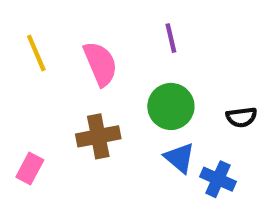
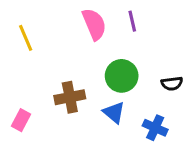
purple line: (171, 38) -> (132, 21), moved
pink semicircle: (100, 64) -> (94, 24), moved
blue triangle: (179, 158) -> (114, 112), moved

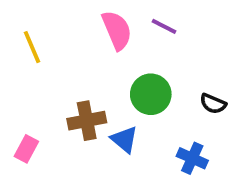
purple line: (132, 21) -> (164, 26), turned -50
black semicircle: (172, 84) -> (213, 104), turned 30
blue triangle: (114, 112) -> (124, 139), moved

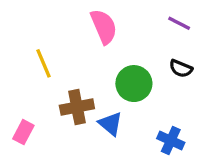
purple line: (164, 26) -> (179, 23), moved
yellow line: (32, 47) -> (43, 63), moved
black semicircle: (213, 104) -> (181, 68), moved

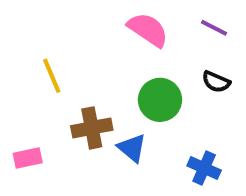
pink semicircle: (104, 27) -> (148, 30), moved, turned -33
pink rectangle: (23, 132) -> (28, 158), turned 50

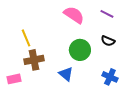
brown cross: (92, 128) -> (34, 60), moved
blue cross: (204, 168) -> (110, 77), moved

